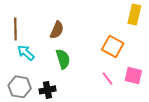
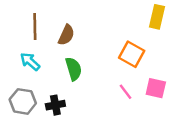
brown line: (15, 29) -> (35, 26), moved

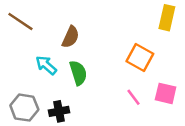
brown line: (35, 26) -> (20, 22), moved, turned -55
cyan arrow: (30, 62) -> (46, 65), moved

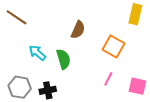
brown semicircle: (71, 37) -> (78, 30), moved
pink square: (166, 93) -> (137, 86), moved
pink line: (133, 97) -> (108, 79), turned 64

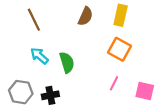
yellow rectangle: (135, 14) -> (121, 15), moved
brown line: (16, 17) -> (34, 20), moved, turned 30
brown semicircle: (78, 30) -> (85, 16), moved

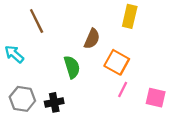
brown semicircle: (85, 16) -> (92, 39), moved
orange square: (119, 49) -> (117, 62), moved
cyan arrow: (39, 56) -> (14, 54), moved

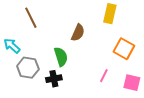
orange square: (117, 62) -> (124, 49), moved
gray hexagon: (22, 99) -> (28, 68), moved
black cross: (54, 102) -> (54, 79), moved

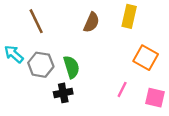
brown semicircle: (78, 33) -> (91, 22), moved
gray hexagon: (28, 68) -> (41, 65), moved

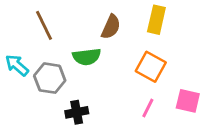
orange square: (146, 58) -> (151, 67), moved
green semicircle: (71, 67) -> (87, 57), moved, turned 100
pink square: (155, 98) -> (188, 101), moved

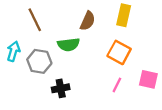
cyan arrow: (17, 65) -> (13, 51), turned 66

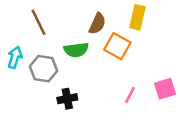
orange square: (119, 52) -> (117, 46), moved
pink square: (148, 79) -> (165, 89), turned -30

